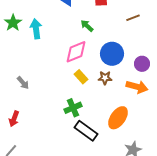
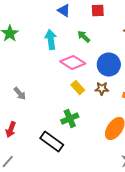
cyan arrow: (36, 29) -> (51, 40), moved
pink diamond: (76, 52) -> (73, 62), turned 55
black rectangle: (86, 131) -> (52, 142), moved

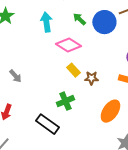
blue circle: (109, 64) -> (104, 22), moved
brown star: (102, 88) -> (91, 78), moved

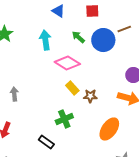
gray arrow: (15, 76) -> (14, 94), turned -144
black rectangle: (47, 124) -> (46, 142), size x0.7

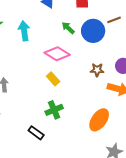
cyan arrow: (45, 40) -> (24, 31), moved
yellow rectangle: (72, 88) -> (53, 79), moved
brown star: (90, 96) -> (97, 70), moved

